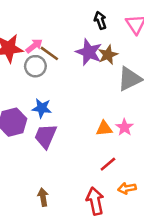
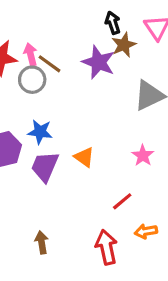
pink arrow: (34, 46) -> (31, 54), turned -66
brown star: (108, 55) -> (124, 45), moved
orange triangle: (104, 129) -> (84, 157), moved, turned 42

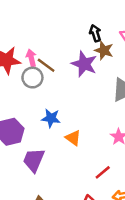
brown star: (124, 45) -> (104, 50), turned -30
blue star: (40, 132) -> (51, 118), moved
purple trapezoid: (45, 167) -> (34, 160), moved

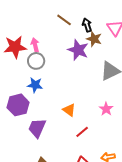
brown line: (46, 65) -> (64, 20), moved
blue star: (51, 118) -> (35, 85), moved
red line: (103, 172) -> (82, 132), moved

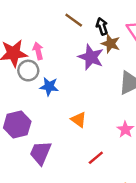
gray circle: (36, 61) -> (28, 71), moved
blue star: (35, 85) -> (49, 87), moved
orange triangle: (69, 110) -> (79, 120), moved

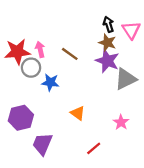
brown line: (74, 20) -> (70, 54), moved
black arrow: (102, 26) -> (108, 24), moved
purple star: (91, 57) -> (107, 61), moved

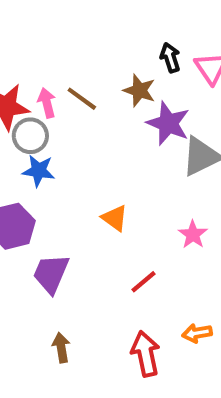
brown star: (107, 43) -> (139, 90), moved
brown line: (70, 54) -> (82, 99), moved
blue star: (50, 82) -> (39, 171), moved

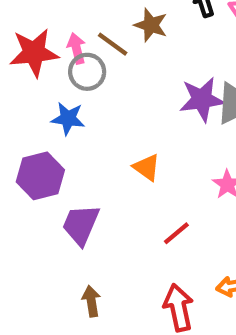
brown star: (139, 90) -> (151, 25), moved
purple star: (168, 123) -> (202, 99), moved, turned -30
gray circle: (30, 136) -> (87, 72), moved

